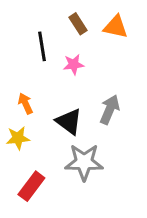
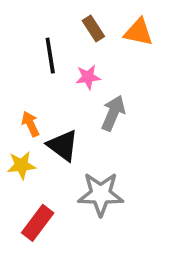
gray arrow: (110, 109) -> (113, 113), moved
black triangle: (69, 122) -> (63, 145), moved

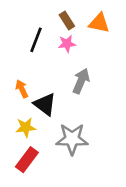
black line: (50, 56) -> (36, 40), turned 30
pink star: (88, 77) -> (67, 44), moved
yellow star: (21, 165) -> (26, 127), moved

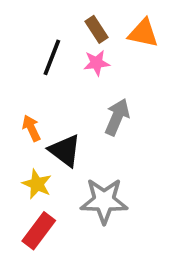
yellow star: (26, 127) -> (37, 184), turned 30

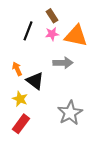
orange triangle: (143, 33) -> (76, 36), moved, size x1.4
gray arrow: (117, 117) -> (63, 63), turned 66
gray star: (104, 201) -> (70, 113), moved, turned -30

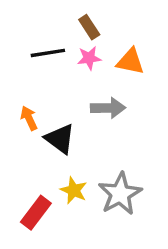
black line: (28, 31) -> (48, 53), turned 60
orange triangle: (76, 36) -> (130, 62), size x0.7
yellow star: (20, 99) -> (74, 190), moved

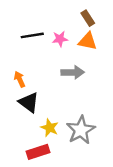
brown rectangle: (89, 27) -> (88, 18), moved
black triangle: (60, 139) -> (29, 102), moved
red rectangle: (36, 213) -> (38, 152), moved, turned 35

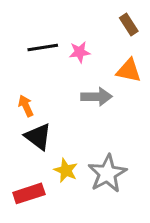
brown rectangle: (88, 18) -> (129, 24), moved
orange triangle: (88, 41) -> (129, 71), moved
red rectangle: (38, 152) -> (29, 193), moved

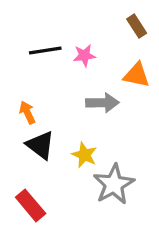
yellow star: (66, 170) -> (84, 155), moved
red rectangle: (29, 193) -> (31, 205), turned 68

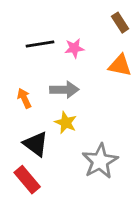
gray arrow: (102, 103) -> (64, 90), moved
black triangle: (40, 145) -> (36, 144), moved
yellow star: (84, 155) -> (66, 123), moved

